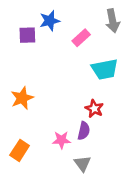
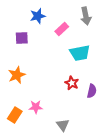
purple square: (27, 35) -> (22, 38), moved
purple semicircle: (84, 131) -> (92, 91), moved
pink star: (61, 140) -> (36, 107), moved

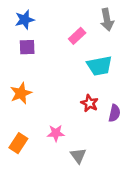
blue star: (38, 16) -> (25, 20), moved
pink star: (36, 107) -> (56, 133), moved

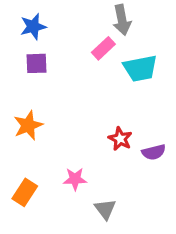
gray arrow: (107, 20) -> (122, 20), moved
cyan trapezoid: (99, 66) -> (140, 68), moved
purple semicircle: (114, 113) -> (154, 152), turned 63

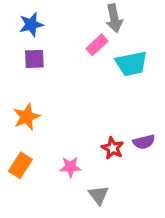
red star: (120, 139) -> (113, 148), moved
orange rectangle: (25, 192) -> (20, 165), moved

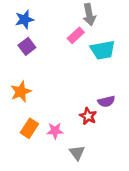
purple square: (34, 59) -> (27, 46), turned -35
purple semicircle: (144, 142) -> (106, 101), moved
orange rectangle: (20, 165) -> (29, 128), moved

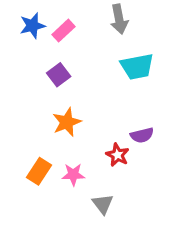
pink rectangle: (76, 35) -> (63, 31), moved
purple square: (27, 46) -> (59, 75), moved
orange star: (21, 92) -> (67, 122), moved

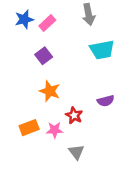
orange star: (67, 122) -> (50, 91), turned -30
red star: (117, 155) -> (74, 115), moved
orange rectangle: (39, 171) -> (29, 128), turned 36

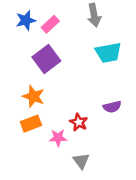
purple square: (44, 56) -> (46, 59), size x1.5
orange star: (50, 91) -> (33, 96), moved
orange rectangle: (29, 128) -> (31, 124), moved

